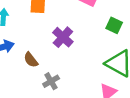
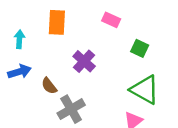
gray cross: (51, 81) -> (71, 109), size x1.5

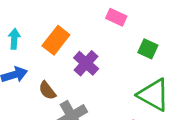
orange rectangle: (57, 22) -> (56, 40), moved, turned 35

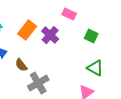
purple cross: (86, 63) -> (50, 35), moved
green triangle: (154, 95) -> (95, 68), size x0.7

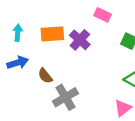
orange rectangle: (27, 30) -> (52, 34), turned 48

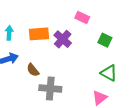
gray cross: (65, 97) -> (50, 88), turned 35

